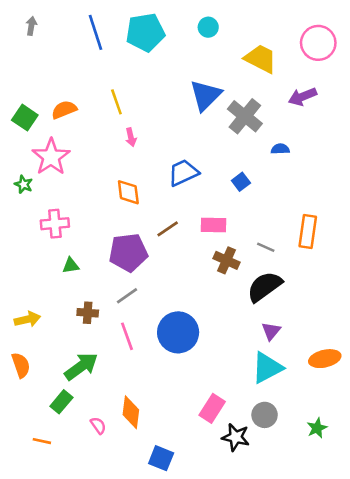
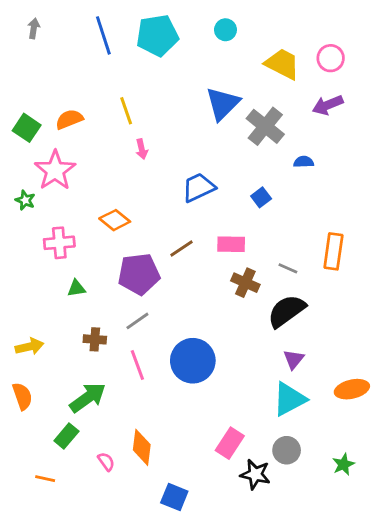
pink circle: (318, 43) -> (331, 58), moved, size x0.7
orange diamond: (128, 192) -> (115, 220), moved, turned -44

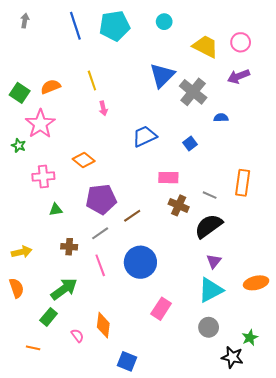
brown line: (181, 249) -> (132, 216), moved
pink rectangle: (230, 443) -> (161, 309), moved
black star: (255, 474) -> (232, 357), moved

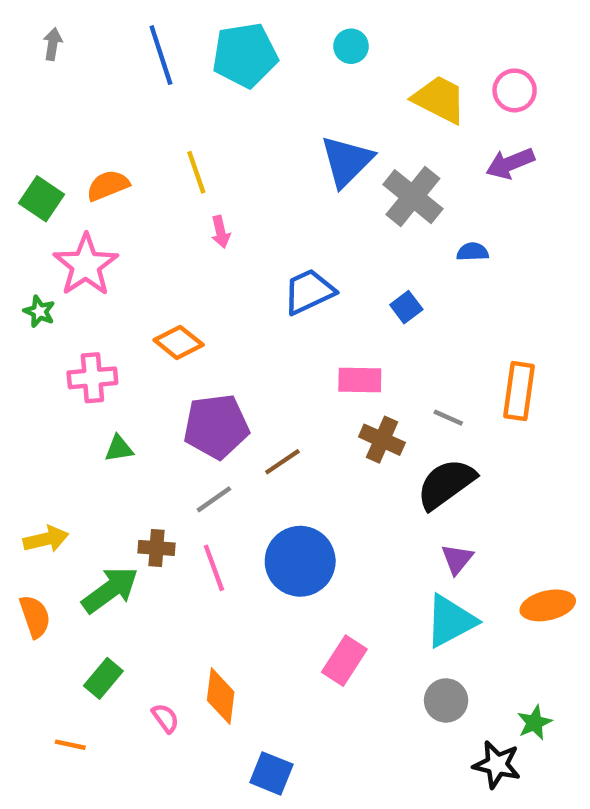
brown cross: (69, 247) -> (157, 548), moved
green arrow: (64, 289) -> (110, 590), moved

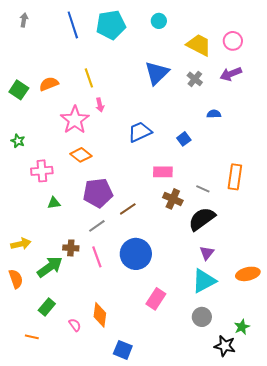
gray cross: (413, 197) -> (195, 79), moved, size x0.6
pink star: (86, 265) -> (75, 120), moved

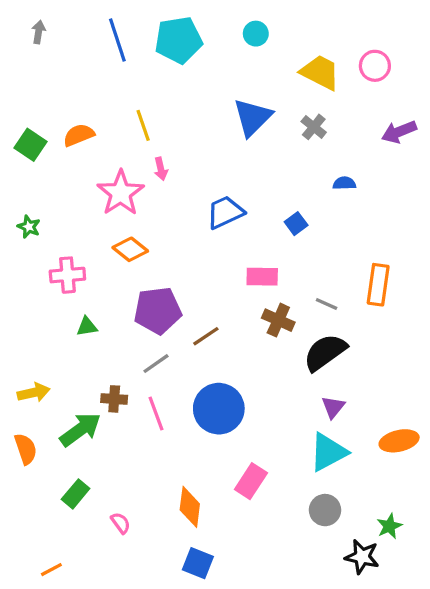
purple arrow: (231, 74) -> (399, 132), moved
orange diamond: (100, 315) -> (190, 507), moved
orange line: (32, 337) -> (51, 570), moved, turned -40

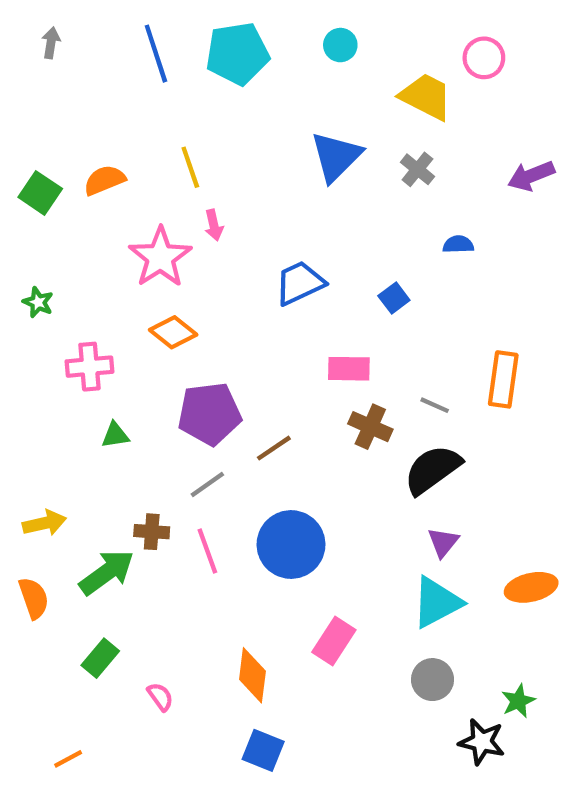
pink circle: (375, 66) -> (484, 58), moved

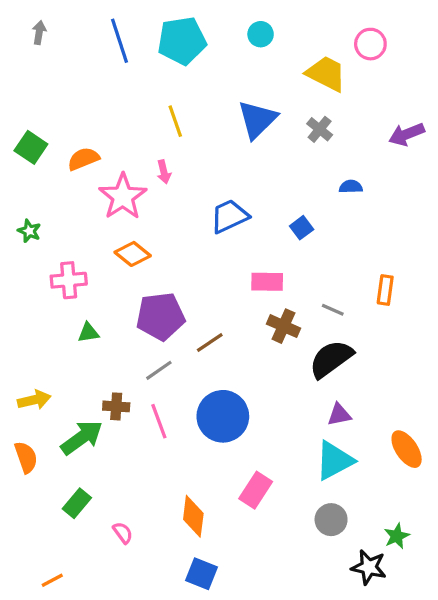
yellow line: (190, 167) -> (175, 121), moved
orange semicircle: (105, 180) -> (83, 159), moved
orange rectangle: (503, 379) -> (385, 290), size x0.7
purple triangle: (443, 542) -> (339, 415), turned 40
orange ellipse: (531, 587) -> (407, 449), turned 69

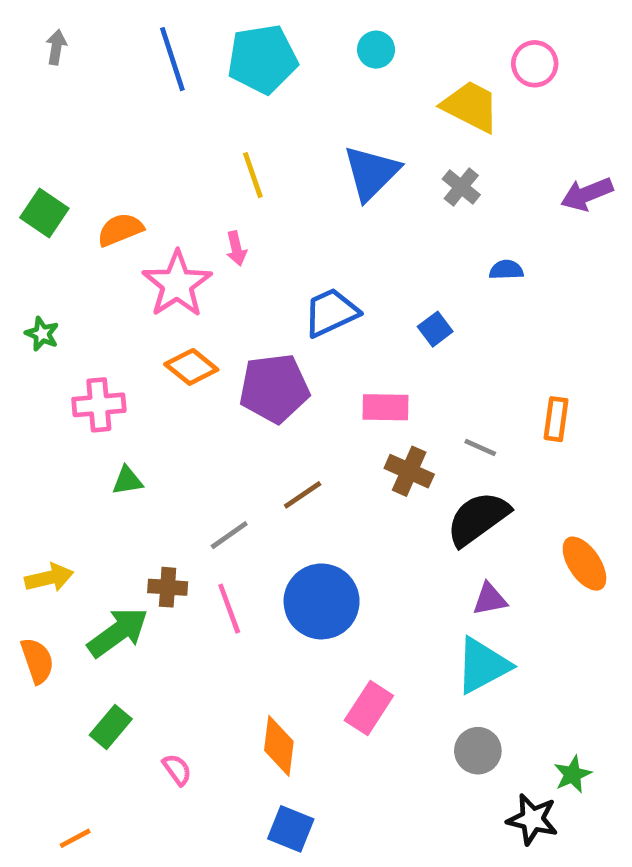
purple pentagon: (161, 316) -> (274, 388), moved
orange ellipse: (407, 449) -> (584, 564), moved

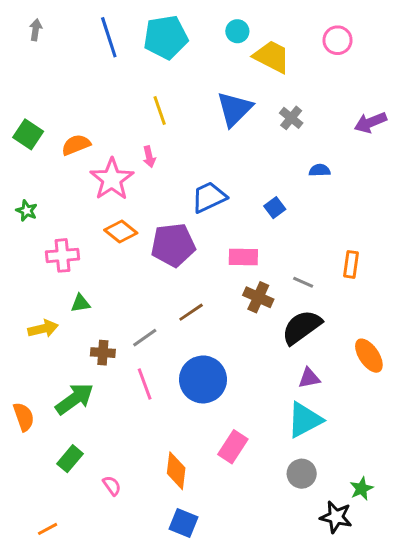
yellow trapezoid: (471, 106) -> (272, 57), moved
yellow arrow: (49, 578) -> (43, 329), moved
brown cross: (168, 587) -> (103, 353), moved

